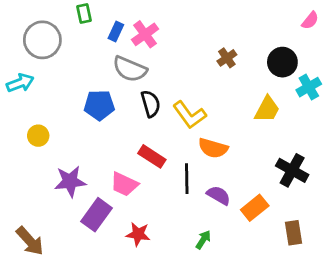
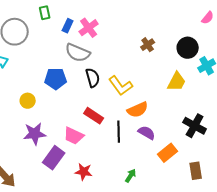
yellow circle: (38, 136) -> (28, 101), moved
orange semicircle: (213, 148) -> (138, 110), turned -40
purple semicircle: (219, 195) -> (147, 133), moved

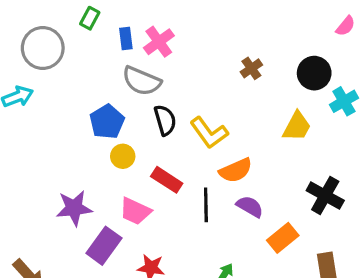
green rectangle: (45, 13) -> (90, 18), turned 40
blue rectangle: (68, 26) -> (126, 39), turned -32
blue pentagon: (56, 79) -> (107, 122), turned -30
yellow circle: (28, 101) -> (123, 156), moved

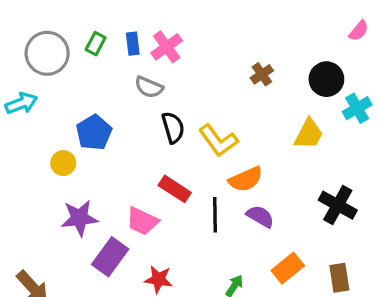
green rectangle: (90, 18) -> (96, 44), moved
gray semicircle: (142, 81) -> (149, 87), size x0.7
blue pentagon: (107, 122) -> (94, 132), moved
yellow circle: (123, 156) -> (63, 163), moved
orange rectangle: (283, 238) -> (288, 268), moved

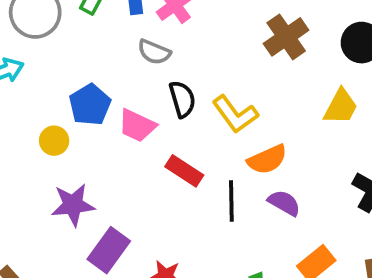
brown cross: (262, 74) -> (286, 37), size x1.6
pink trapezoid: (142, 221) -> (137, 126), moved

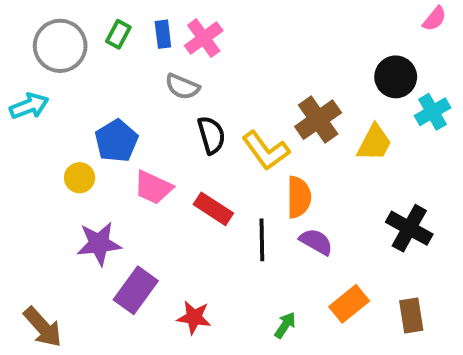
brown cross: (286, 37) -> (318, 120), moved
pink trapezoid: (137, 126) -> (153, 187), moved
orange semicircle: (267, 160) -> (299, 197), turned -66

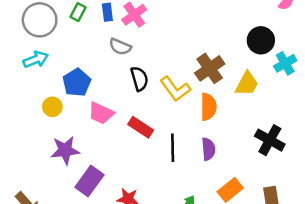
cyan arrow: (29, 106) -> (36, 59), moved
orange semicircle: (299, 197) -> (208, 107), moved
purple semicircle: (316, 242) -> (208, 149), turned 55

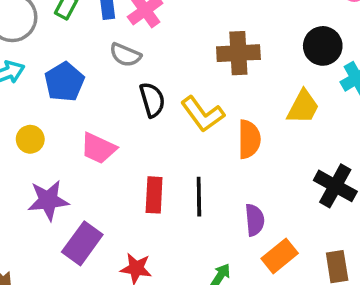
brown cross: (210, 68) -> (238, 53), moved, turned 32
blue pentagon: (77, 83) -> (64, 82), moved
red rectangle: (141, 127) -> (154, 195), moved, turned 60
purple semicircle: (208, 149) -> (255, 220), moved

